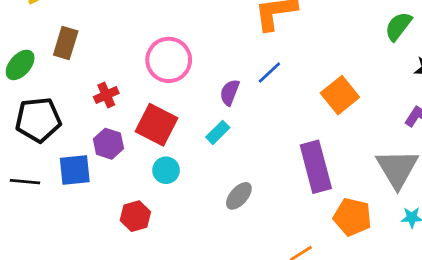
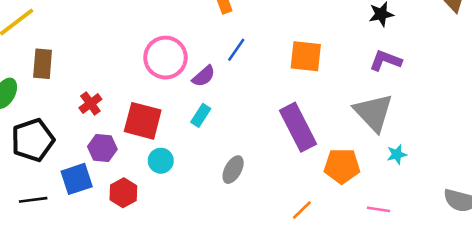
pink circle: (169, 60) -> (165, 58), moved
purple semicircle: (230, 92) -> (204, 76), turned -140
orange square: (340, 95) -> (306, 56), turned -32
red hexagon: (135, 216) -> (123, 193), moved

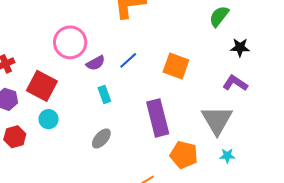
blue line: (236, 50) -> (128, 60), moved
cyan rectangle: (201, 115) -> (104, 94), moved, turned -66

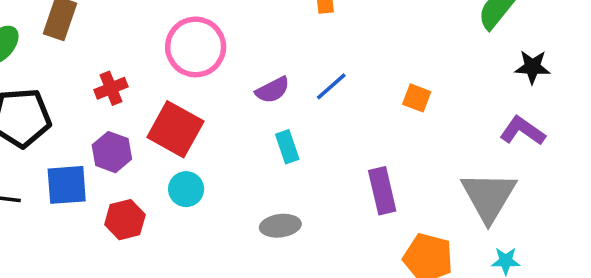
pink circle: (70, 42) -> (196, 47), moved
orange square: (176, 66) -> (417, 98), size x0.6
purple rectangle: (158, 118) -> (382, 191), size x0.7
gray ellipse: (101, 138) -> (280, 226), turned 40

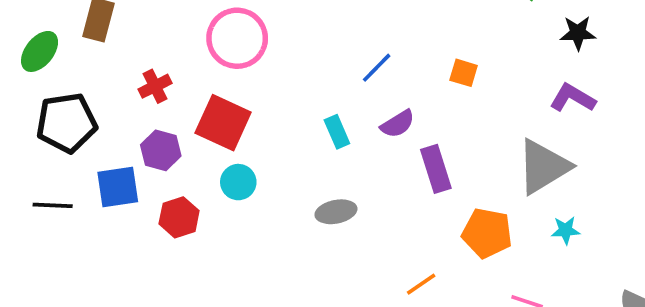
purple semicircle: (273, 90) -> (398, 124), moved
gray triangle: (489, 196) -> (543, 167), turned 32

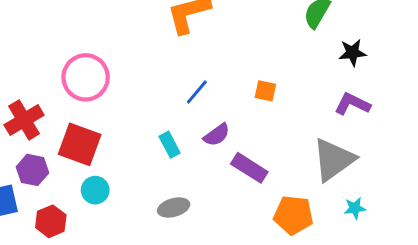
red cross: (155, 86) -> (24, 120), size x1.5
purple rectangle: (436, 169) -> (249, 168), turned -36

